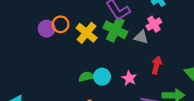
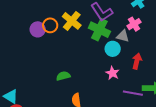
yellow cross: (87, 33) -> (72, 21), moved
green semicircle: (86, 77) -> (63, 76), moved
cyan circle: (102, 77) -> (113, 49), moved

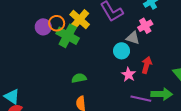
green cross: (99, 30) -> (68, 36), moved
pink star: (112, 73) -> (129, 74), moved
green semicircle: (63, 76) -> (79, 78), moved

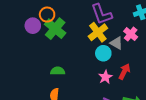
yellow cross: (80, 20) -> (98, 32), moved
pink cross: (145, 26) -> (131, 34), turned -32
purple circle: (43, 27) -> (33, 26), moved

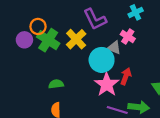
yellow cross: (98, 32) -> (76, 39), moved
cyan circle: (103, 53) -> (102, 60), size x1.5
pink star: (105, 77) -> (107, 85), size x1.6

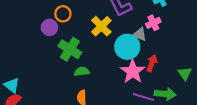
pink cross: (128, 36) -> (153, 23), turned 32
green cross: (48, 40) -> (70, 49), moved

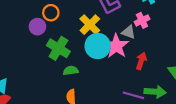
cyan circle: (127, 47) -> (98, 46), moved
pink star: (133, 71) -> (116, 46), moved

